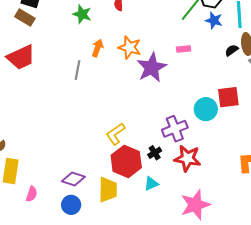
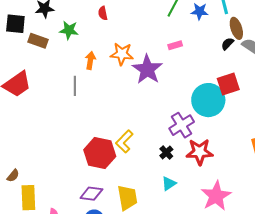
brown rectangle: (25, 17) -> (38, 41), moved
black semicircle: (232, 50) -> (227, 44), moved
cyan circle: (206, 109) -> (208, 100), size x1.4
red hexagon: (126, 161) -> (100, 153), moved

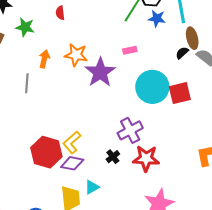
cyan circle: (208, 100) -> (152, 87), moved
cyan triangle: (169, 184) -> (92, 187), moved
purple diamond: (91, 194) -> (72, 163), moved

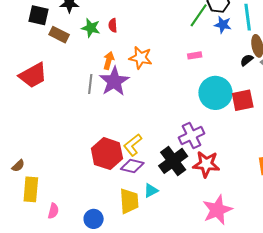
red semicircle: (60, 13) -> (113, 25), moved
purple star: (100, 72) -> (114, 81), moved
black cross: (113, 157) -> (173, 161), size x2.0

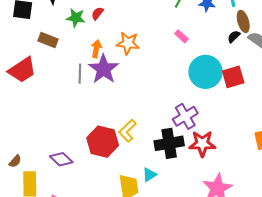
red semicircle: (113, 25) -> (97, 13), turned 48
brown rectangle: (59, 35) -> (48, 40), moved
pink rectangle: (195, 55) -> (181, 36), turned 56
black cross: (173, 161) -> (169, 143), turned 32
purple diamond: (132, 166) -> (61, 159), moved, turned 35

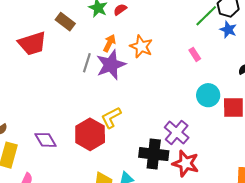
cyan circle: (205, 72) -> (208, 95), size x0.7
purple cross: (185, 116) -> (177, 133), turned -35
yellow L-shape: (127, 131) -> (111, 118), moved

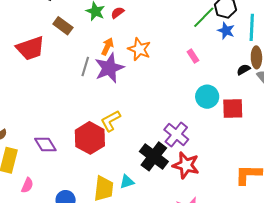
black cross: (154, 154) -> (154, 156), turned 32

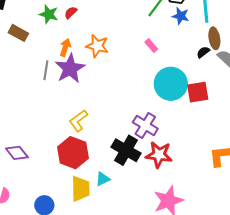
cyan circle: (207, 97) -> (171, 84), size x1.4
red hexagon: (90, 138) -> (73, 153), moved

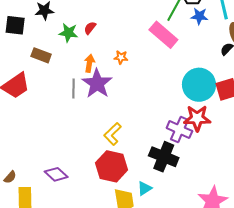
orange star: (97, 46) -> (121, 57), size x0.6
pink rectangle: (151, 46) -> (163, 35), moved, size x2.0
red star: (159, 155) -> (197, 118), moved

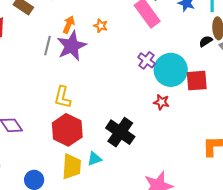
red star: (197, 118) -> (161, 102), size x0.6
purple cross: (179, 130) -> (147, 60), moved, size x0.7
yellow L-shape: (112, 134) -> (62, 97), moved, turned -45

